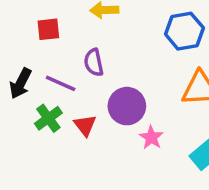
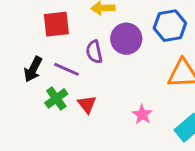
red square: (48, 29) -> (56, 24), size x1.4
purple circle: (127, 106) -> (126, 39), moved

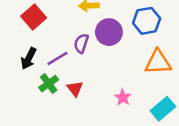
red square: (56, 24) -> (34, 17), moved, turned -35
purple semicircle: (94, 52) -> (81, 43), turned 30
purple line: (67, 69) -> (57, 58), turned -55

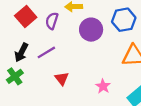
purple semicircle: (81, 43) -> (52, 21), moved
green cross: (49, 84) -> (15, 76), moved

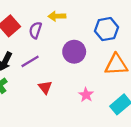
purple circle: (91, 30) -> (74, 52), moved

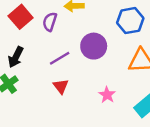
purple line: (30, 61) -> (60, 58), moved

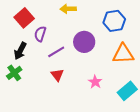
purple semicircle: (50, 22) -> (40, 34), moved

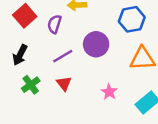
purple semicircle: (40, 34) -> (54, 24), moved
green cross: (14, 73) -> (31, 85), moved

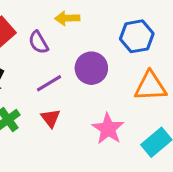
purple semicircle: (54, 24) -> (38, 42), turned -48
pink star: (109, 92) -> (108, 129), size x1.5

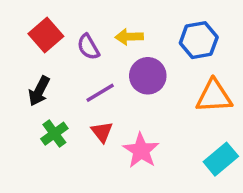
yellow arrow: (67, 18) -> (129, 37), moved
pink star: (108, 129) -> (141, 151), moved

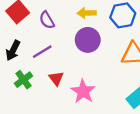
yellow arrow: (129, 37) -> (87, 13), moved
purple line: (100, 93) -> (42, 52), moved

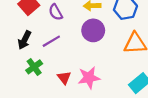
red triangle: (56, 78) -> (64, 78), moved
pink star: (83, 91) -> (89, 78), turned 30

